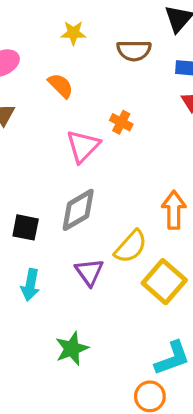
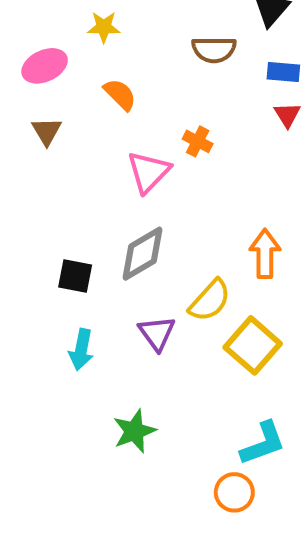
yellow star: (73, 33) -> (104, 27), moved

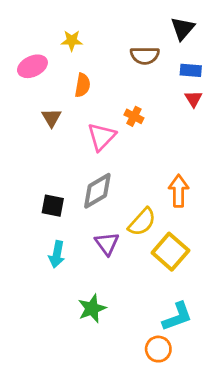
orange semicircle: (120, 94) -> (83, 85), turned 55
brown triangle: (47, 131) -> (51, 118), moved

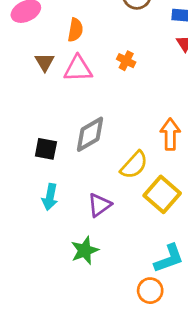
pink triangle: (101, 137) -> (78, 69), moved, turned 44
purple triangle: (107, 244) -> (99, 205), moved, turned 30

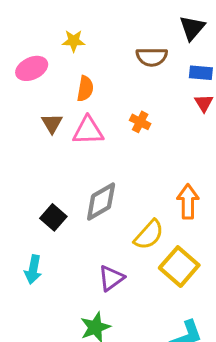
black square: (46, 149) -> (53, 217), turned 30
cyan arrow: (50, 197) -> (33, 269), moved

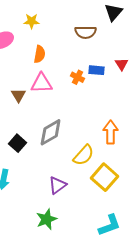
blue rectangle: (201, 73) -> (97, 70), moved
brown triangle: (52, 123) -> (19, 95), moved

